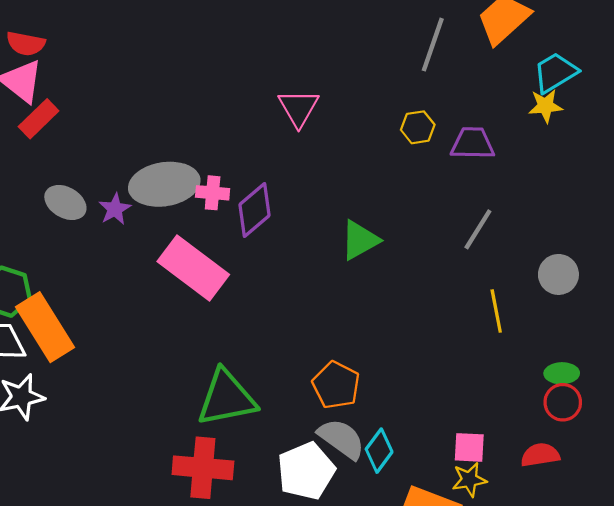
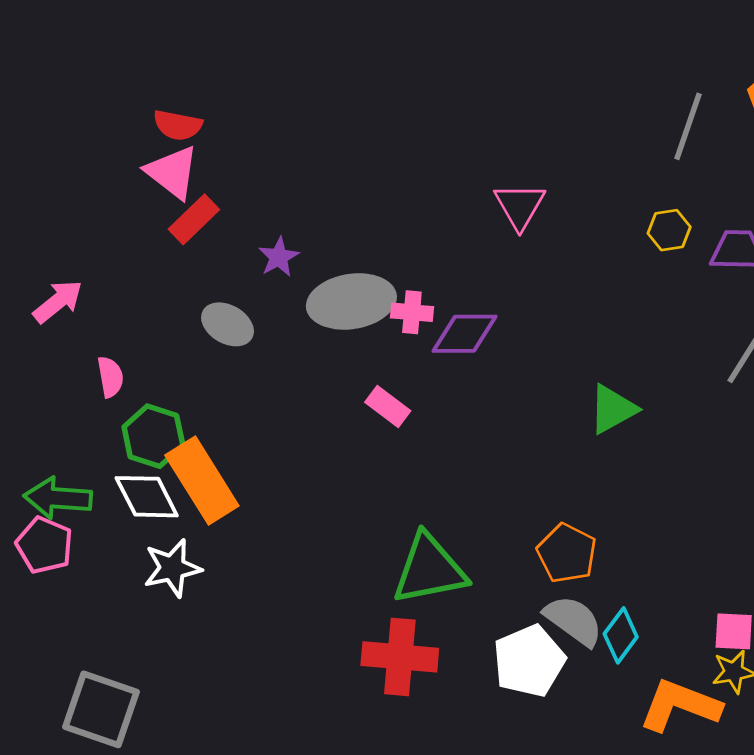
purple star: (115, 209) -> (279, 257), moved
purple diamond: (254, 210) -> (464, 334), turned 40
green triangle: (360, 240) -> (613, 409), moved
pink rectangle: (193, 268) -> (388, 406), size x0.5

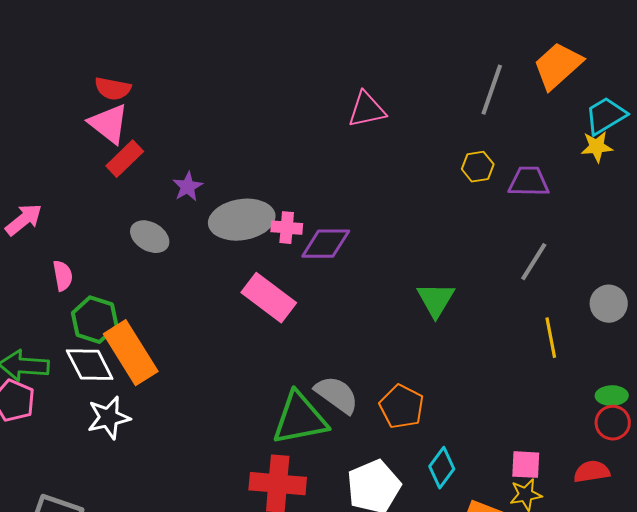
pink triangle: (520, 206) -> (367, 110), moved, turned 48
pink rectangle: (388, 406) -> (269, 298), size x1.6
green triangle: (613, 409) -> (436, 300), turned -30
gray semicircle: (574, 621) -> (337, 395), moved

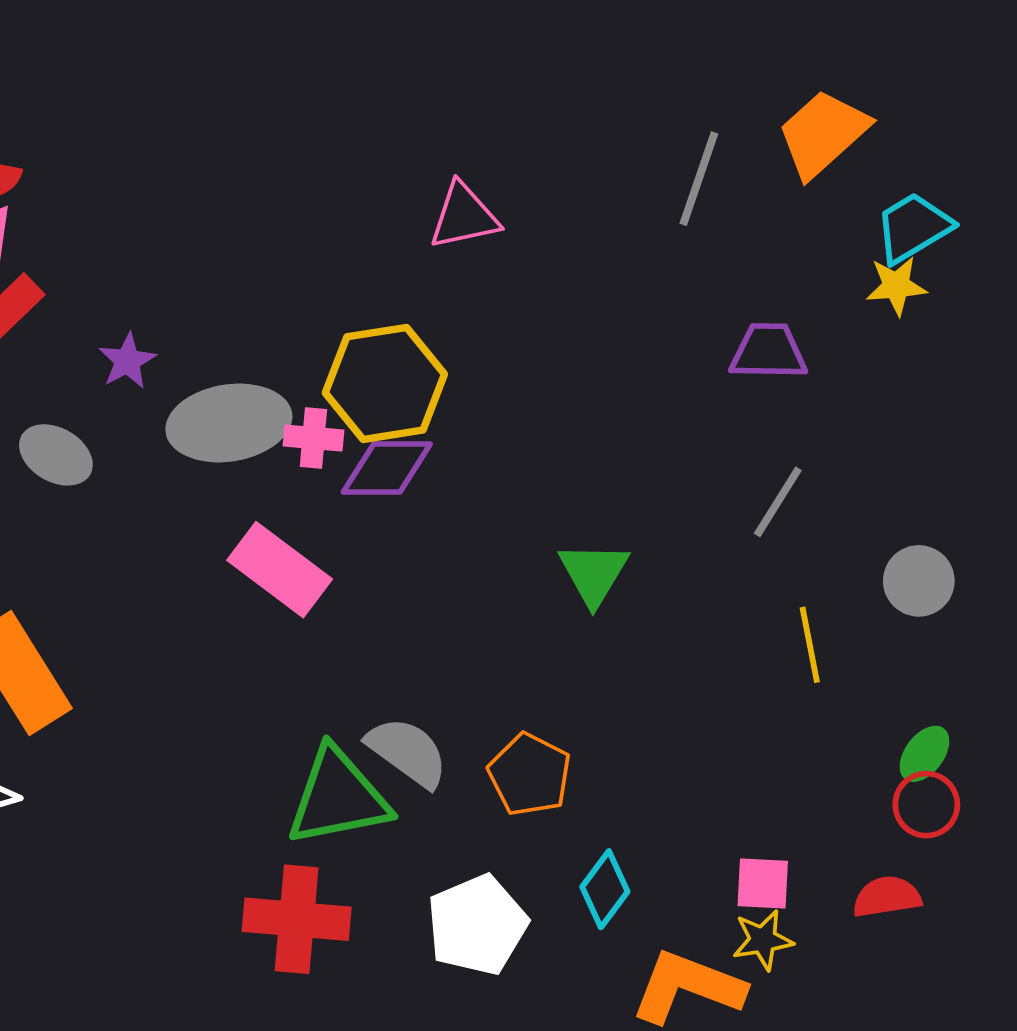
yellow hexagon: (478, 167) -> (385, 383), moved, size x2.0
green ellipse: (612, 396) -> (924, 754), turned -52

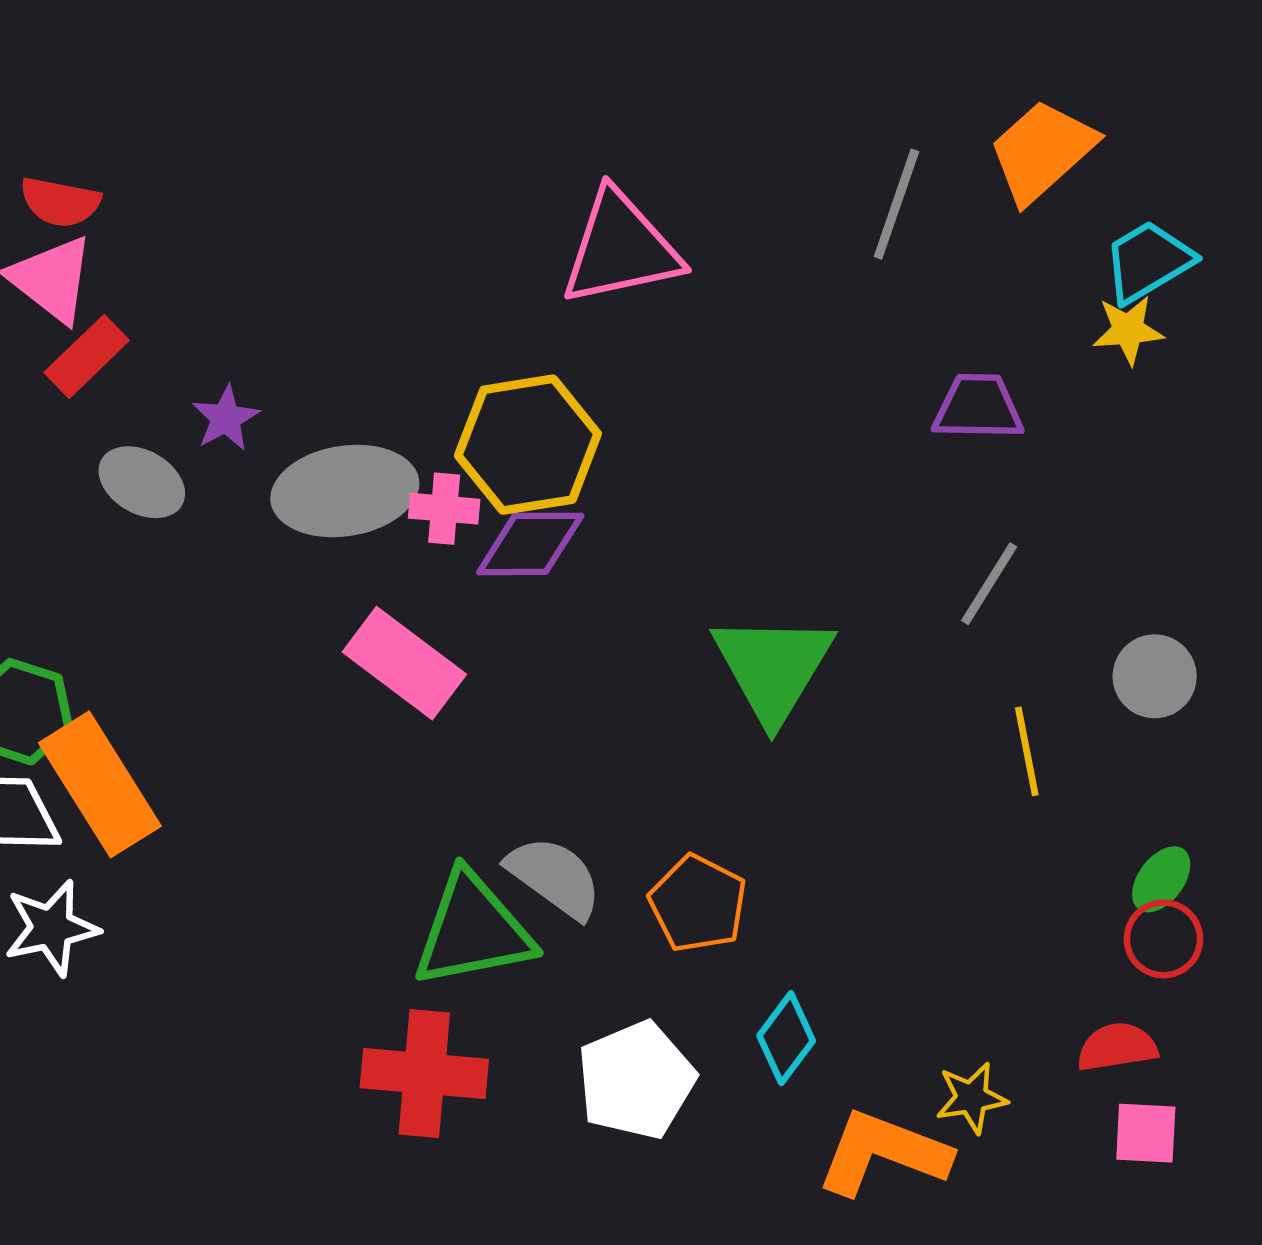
pink triangle: (464, 216) -> (621, 248), size x1.5
gray ellipse: (56, 455) -> (142, 482), moved
green triangle: (594, 573) -> (773, 668), size x1.5
pink square: (763, 884) -> (1146, 1133), moved

